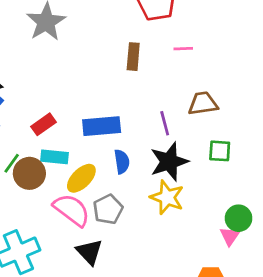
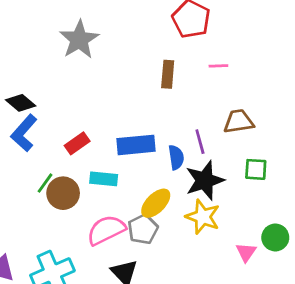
cyan rectangle: (55, 157) -> (104, 179), moved
blue semicircle: (122, 162) -> (176, 157), moved
yellow ellipse: (81, 178) -> (156, 203), moved
pink semicircle: (72, 210) -> (106, 230), turned -63
pink triangle: (230, 236) -> (246, 252), moved

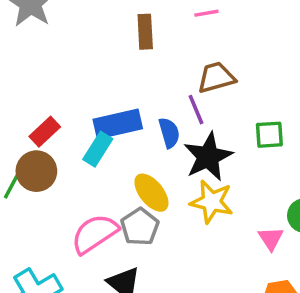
brown trapezoid: (239, 121) -> (216, 77), moved
cyan rectangle: (104, 179) -> (98, 149), moved, turned -56
brown circle: (63, 193) -> (36, 171), moved
yellow ellipse: (156, 203) -> (151, 193), turned -76

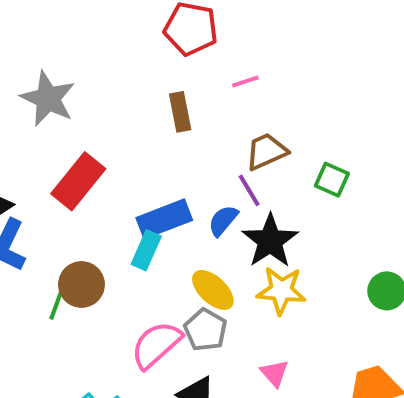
red rectangle: (45, 132) -> (78, 181), moved, size x1.6
blue semicircle: (169, 133) -> (223, 221), turned -116
green square: (269, 135) -> (332, 180), moved, turned 36
pink triangle: (271, 238) -> (275, 373), moved

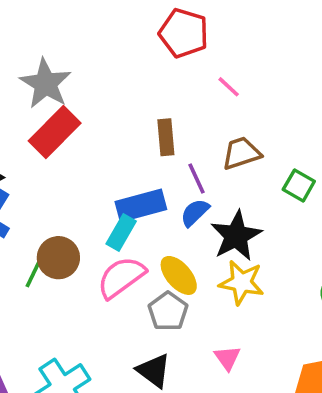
pink line: (245, 81) -> (229, 87), turned 55
brown rectangle: (180, 112) -> (166, 137), moved
red rectangle: (78, 181) -> (55, 132), moved
purple line: (249, 190) -> (196, 178), moved
pink semicircle: (156, 345) -> (121, 277), moved

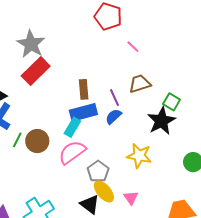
brown rectangle: (166, 137) -> (84, 89), moved
black star: (236, 236) -> (161, 121), moved
green line: (33, 274) -> (17, 140), moved
yellow ellipse: (179, 275) -> (104, 191), moved

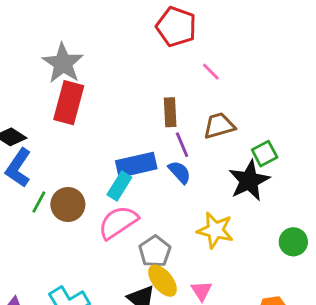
red rectangle: (36, 71) -> (69, 103), turned -32
brown rectangle: (84, 89) -> (170, 112), moved
green square: (172, 102) -> (265, 154), turned 30
blue semicircle: (113, 117) -> (180, 172), turned 90

